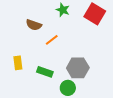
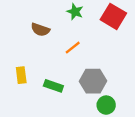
orange line: (52, 40) -> (73, 48), moved
green circle: (68, 88) -> (106, 105), moved

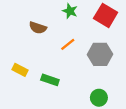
yellow rectangle: (21, 75) -> (20, 70), turned -56
gray hexagon: (93, 81) -> (100, 54), moved

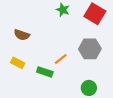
brown semicircle: (38, 28) -> (22, 35), moved
orange line: (68, 44) -> (61, 59), moved

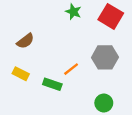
brown semicircle: (22, 35) -> (25, 41), turned -56

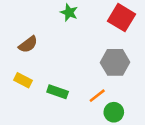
green star: (73, 12) -> (69, 12), moved
orange line: (71, 69) -> (97, 96), moved

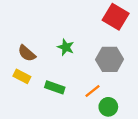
green star: (69, 12) -> (66, 47), moved
brown semicircle: (28, 44) -> (27, 53), moved, turned 78

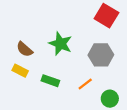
green star: (66, 47) -> (60, 44), size x1.5
green circle: (108, 107) -> (110, 99), moved

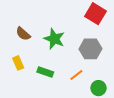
brown semicircle: (25, 49) -> (23, 34), moved
yellow rectangle: (20, 71) -> (18, 63), turned 40

